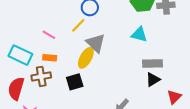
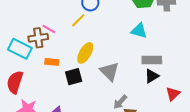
gray triangle: (96, 43) -> (109, 72), moved
orange rectangle: (50, 58) -> (52, 62), moved
brown cross: (41, 76) -> (38, 38), moved

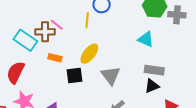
yellow line: (78, 20) -> (87, 20), turned -49

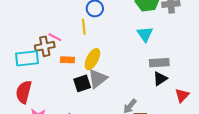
cyan triangle: (146, 39) -> (145, 34), turned 42
cyan rectangle: (25, 40) -> (27, 58), turned -30
orange rectangle: (55, 58) -> (67, 60), moved
gray triangle: (111, 75) -> (98, 79), moved, turned 40

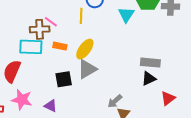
cyan triangle: (145, 34) -> (126, 15), moved
cyan rectangle: (27, 58) -> (31, 47), moved
black square: (82, 83) -> (64, 79), moved

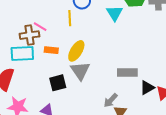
gray rectangle: (150, 63) -> (127, 73), moved
gray triangle: (87, 69) -> (80, 71), turned -30
black triangle: (149, 79) -> (147, 88), moved

